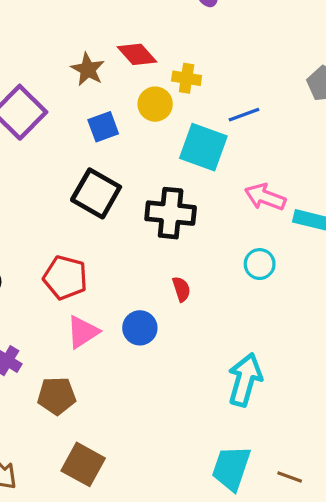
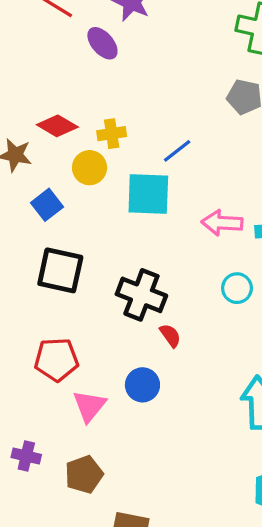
black cross: (171, 213) -> (141, 295), moved, turned 33

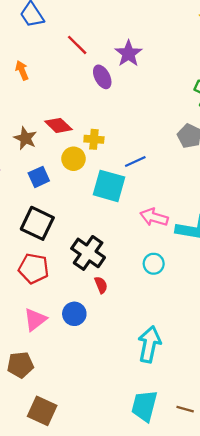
red pentagon: (56, 360) -> (34, 268), moved

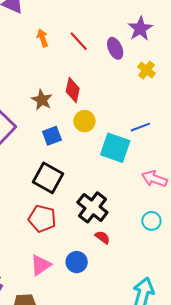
red line: (77, 45) -> (79, 41), moved
red diamond: (58, 125) -> (73, 90), turned 55
yellow cross: (94, 139) -> (147, 70), moved, turned 30
red semicircle: (101, 285) -> (102, 237), turned -35

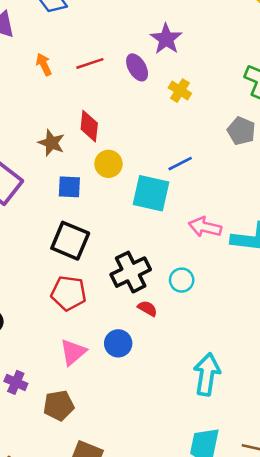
red line: (79, 41) -> (90, 63), turned -60
blue square: (52, 136) -> (69, 187), turned 30
black cross: (92, 207) -> (131, 272), turned 32
cyan circle: (151, 221) -> (182, 280), moved

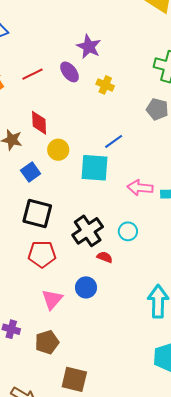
blue square: (69, 187) -> (31, 172), turned -30

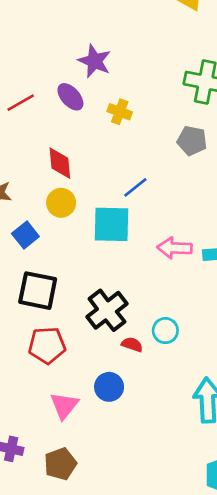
red diamond: (39, 123) -> (60, 163), moved
cyan circle: (128, 231) -> (165, 331), moved

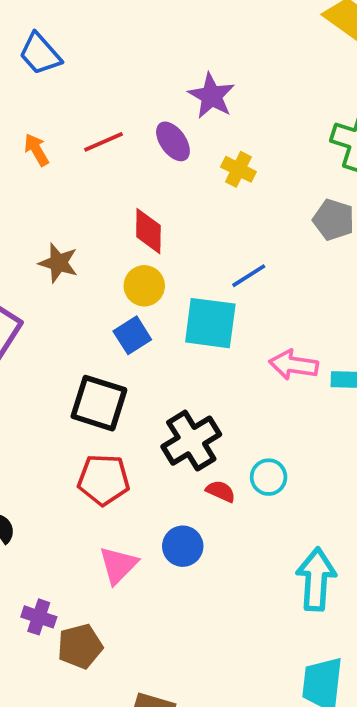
blue square: (25, 235) -> (132, 335), moved
brown pentagon: (60, 464) -> (80, 646), moved

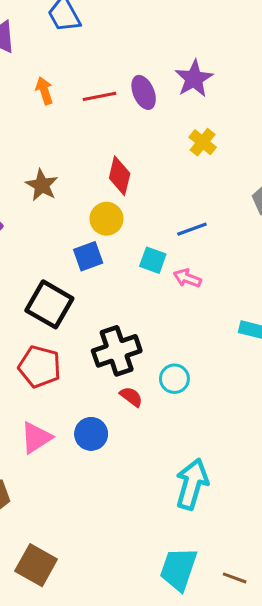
purple ellipse: (173, 141) -> (144, 92), moved
cyan square: (210, 323) -> (153, 260), size x0.6
pink arrow: (294, 365) -> (187, 278), moved, size x0.7
cyan circle: (269, 477) -> (174, 379), moved

